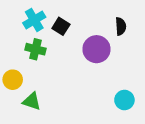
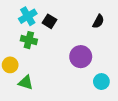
black semicircle: (121, 26) -> (98, 21), turned 32
purple circle: (96, 49) -> (81, 57), moved

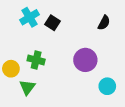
green cross: (29, 40) -> (36, 60), moved
green triangle: (26, 83) -> (27, 87), turned 49

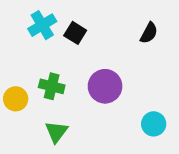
purple circle: (85, 60) -> (105, 86), moved
green triangle: (27, 87) -> (56, 132), moved

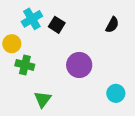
green cross: (52, 86) -> (25, 65), moved
yellow circle: (16, 99) -> (12, 44), moved

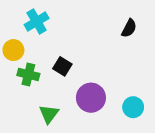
black square: (57, 25) -> (62, 66), moved
purple circle: (79, 65) -> (91, 98), moved

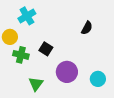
black semicircle: (129, 28) -> (87, 28), moved

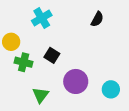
cyan cross: (27, 16) -> (42, 18), moved
black semicircle: (87, 28) -> (97, 19), moved

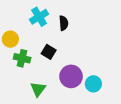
black semicircle: (97, 19) -> (64, 23), moved, turned -32
cyan circle: (111, 89) -> (93, 84), moved

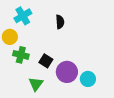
cyan cross: (39, 17) -> (23, 16), moved
black square: (49, 52) -> (46, 61), moved

